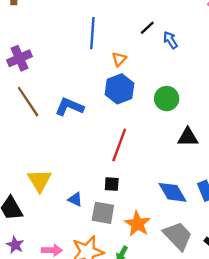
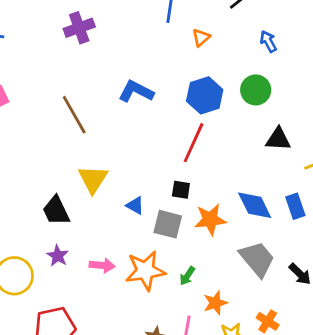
blue arrow: (170, 40) -> (268, 41), moved
blue hexagon: (120, 89) -> (205, 95), moved
brown line: (28, 102) -> (74, 115), moved
orange star: (137, 224) -> (210, 220), moved, turned 30

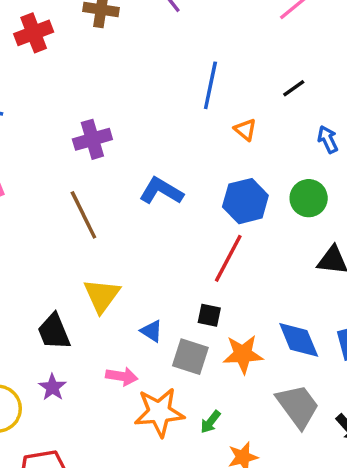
purple cross: (79, 28) -> (92, 139), moved
orange triangle: (201, 38) -> (245, 130), turned -42
pink arrow: (102, 265) -> (122, 376), moved

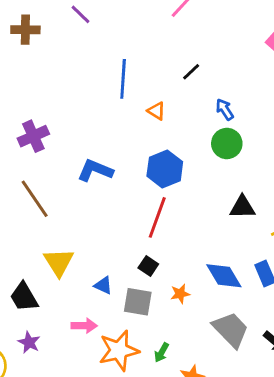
green circle: (309, 198) -> (227, 144), moved
black square: (209, 315) -> (148, 266), turned 30
orange star: (243, 354) -> (180, 294), size x0.6

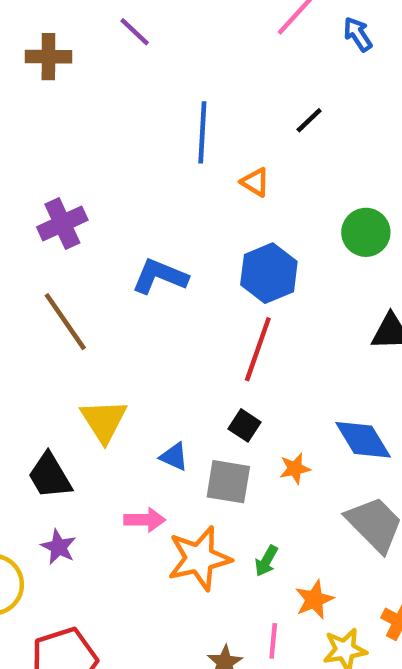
blue arrow: (225, 109) -> (358, 34), moved

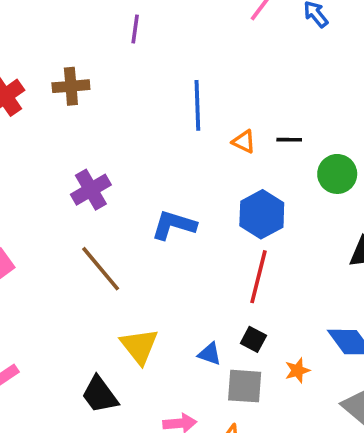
purple line: (135, 32) -> (135, 29), turned 60
brown cross: (48, 57) -> (71, 86), moved
black line: (309, 120) -> (289, 140), moved, turned 50
blue triangle: (174, 457) -> (210, 354), moved

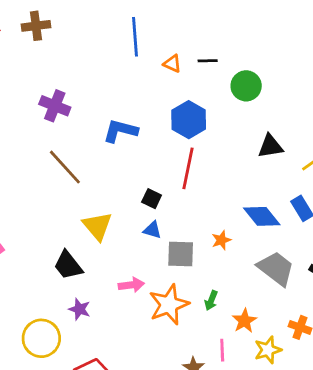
purple cross: (91, 190) -> (55, 106), turned -36
black square: (253, 339) -> (152, 199), moved

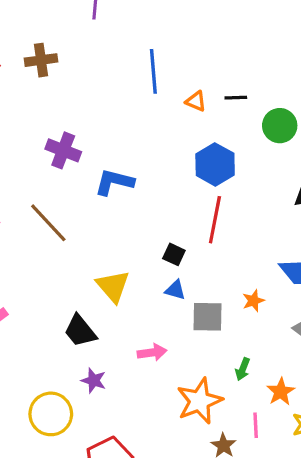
blue L-shape: (120, 131) -> (114, 182), moved
brown line: (65, 167) -> (48, 223), moved
orange star: (169, 305) -> (199, 401), moved

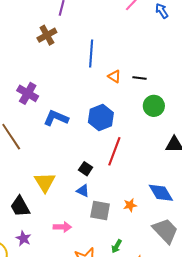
brown cross: (41, 60) -> (47, 35), moved, turned -30
green circle: (280, 126) -> (154, 106), moved
blue hexagon: (215, 164) -> (101, 117), moved

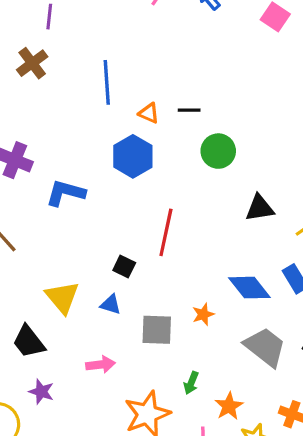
blue hexagon: (101, 117) -> (133, 156), moved
blue triangle: (83, 191) -> (111, 304), moved

